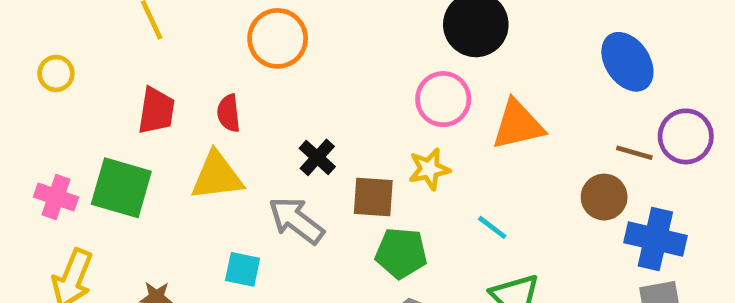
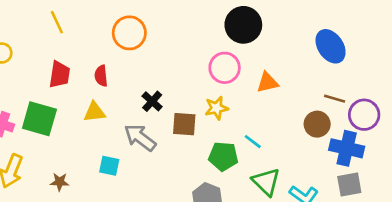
orange triangle: (518, 125) -> (267, 83), size x0.7
purple circle: (686, 136) -> (364, 115), moved
yellow triangle: (217, 176) -> (94, 112), size x0.7
green pentagon: (401, 253) -> (223, 156), moved

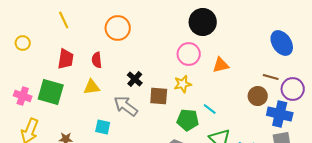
blue ellipse: (331, 46) -> (282, 43), moved

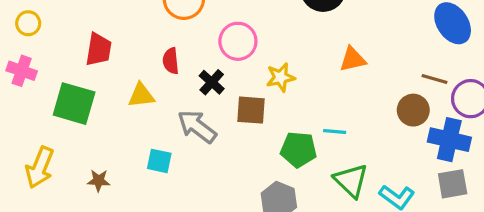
pink circle: (189, 54) -> (238, 41), moved
red semicircle: (97, 60) -> (171, 61), moved
yellow star: (183, 84) -> (281, 77), moved
pink cross: (23, 96) -> (22, 71), moved
cyan line: (210, 109) -> (335, 131), turned -32

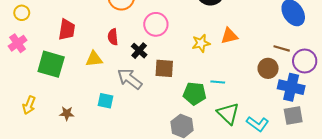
pink cross: (22, 71) -> (18, 43), turned 36
yellow star: (281, 77) -> (201, 43), moved
yellow arrow: (40, 167) -> (29, 105), size x0.7

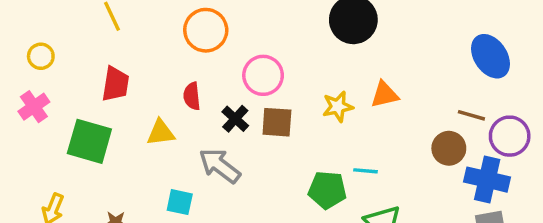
brown square: (164, 68) -> (277, 122), moved

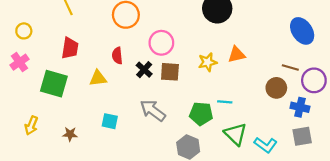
gray arrow: (220, 166) -> (153, 110), moved
blue cross: (487, 180) -> (300, 107), size x0.7

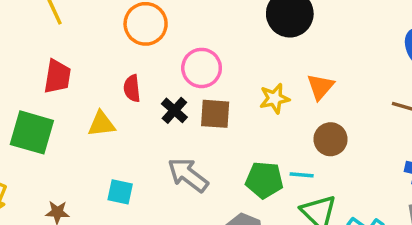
orange triangle: (237, 55) -> (320, 87), turned -36
brown circle: (276, 88) -> (331, 139), moved
cyan line: (225, 102) -> (302, 175), moved

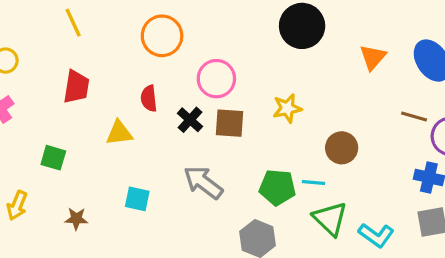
orange triangle: (320, 87) -> (373, 57), moved
green square: (32, 132) -> (53, 158), moved, size x0.6

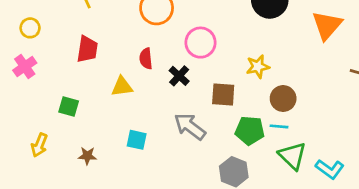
orange triangle: (373, 57) -> (327, 25), size x1.4
brown square: (230, 123) -> (223, 95), moved
brown circle: (342, 148) -> (283, 99), moved

